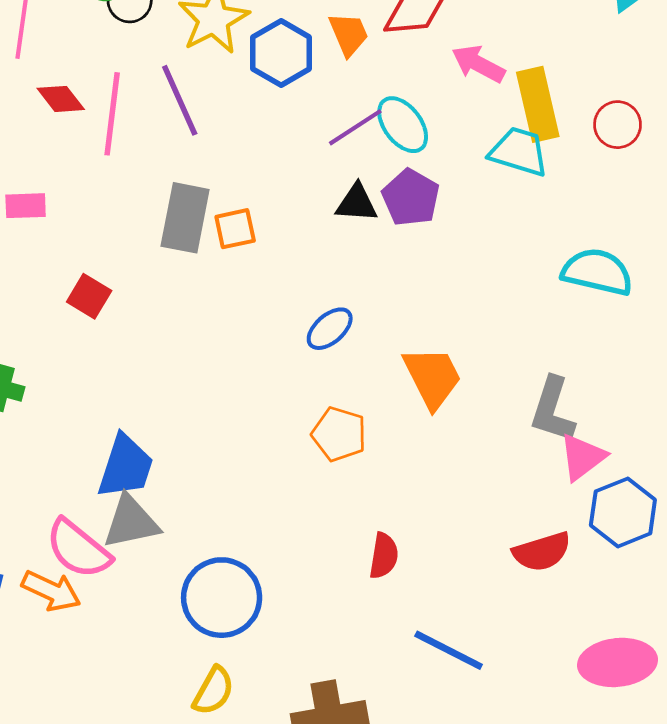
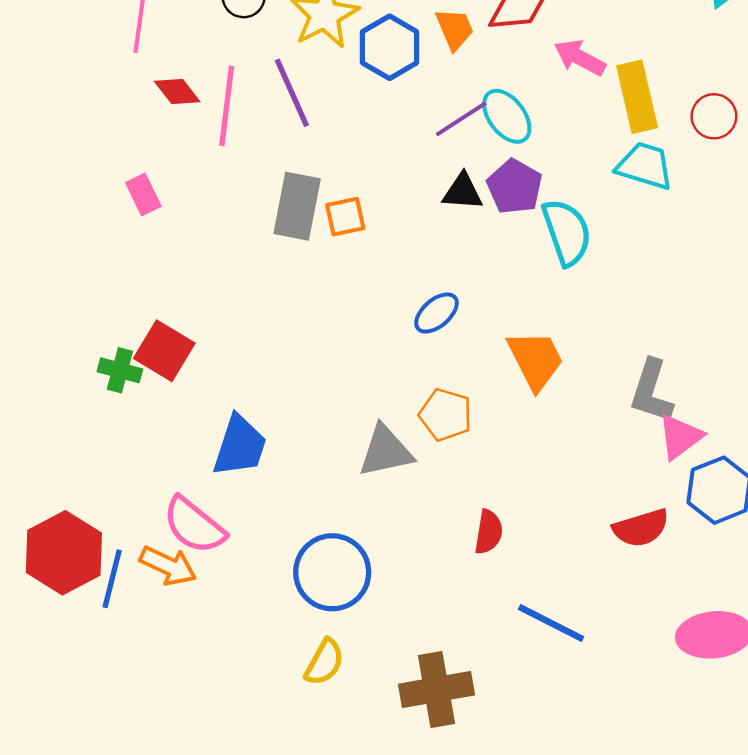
cyan trapezoid: (519, 152) -> (645, 166), moved
pink rectangle: (26, 206) -> (143, 194), turned 66
cyan semicircle: (597, 272) -> (567, 232), moved, turned 58
red square: (89, 296) -> (164, 351), moved, size x1.4
gray triangle: (131, 522) -> (386, 451), moved

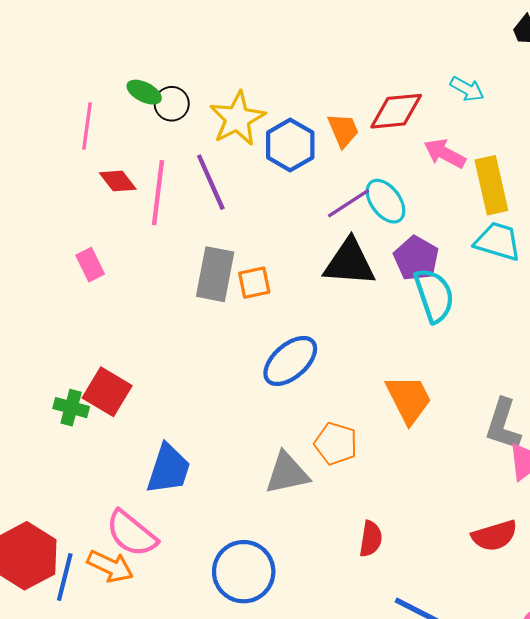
purple pentagon: (515, 187) -> (416, 258), moved
black triangle: (462, 192) -> (350, 263), size x1.6
blue ellipse: (436, 313) -> (290, 361), moved, size x1.5

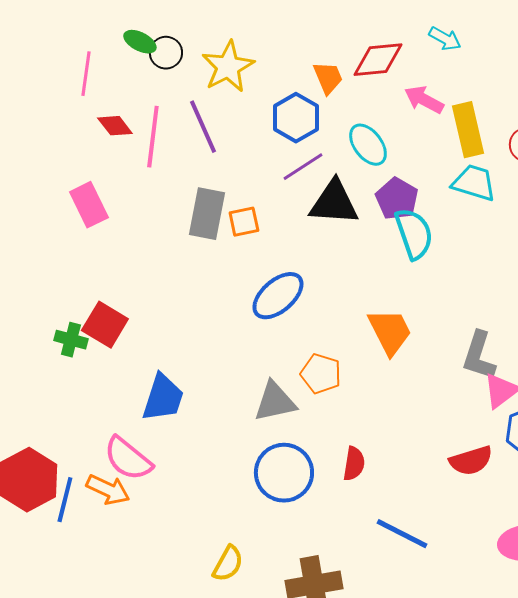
blue hexagon: (290, 145) -> (296, 118), moved
purple line: (348, 203) -> (303, 167), moved
pink rectangle: (90, 265) -> (89, 205), size x1.4
blue circle: (244, 572) -> (284, 473), moved

